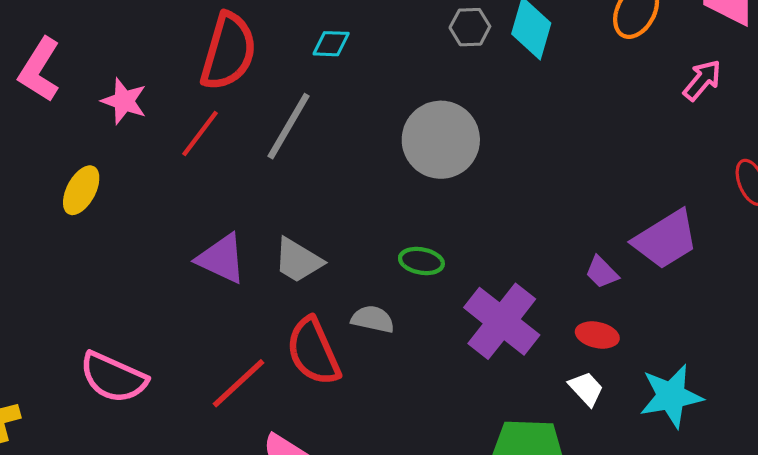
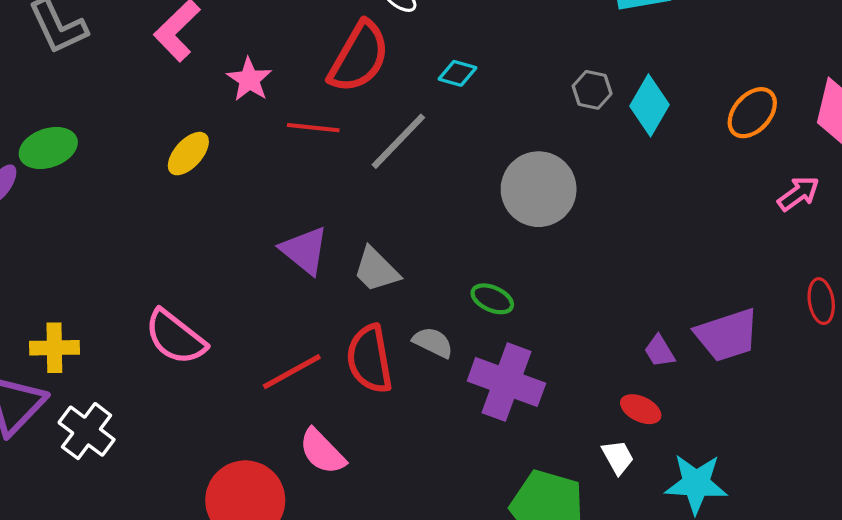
red line: (200, 134) -> (313, 128), turned 45
purple cross: (502, 321) -> (506, 382), moved, turned -32

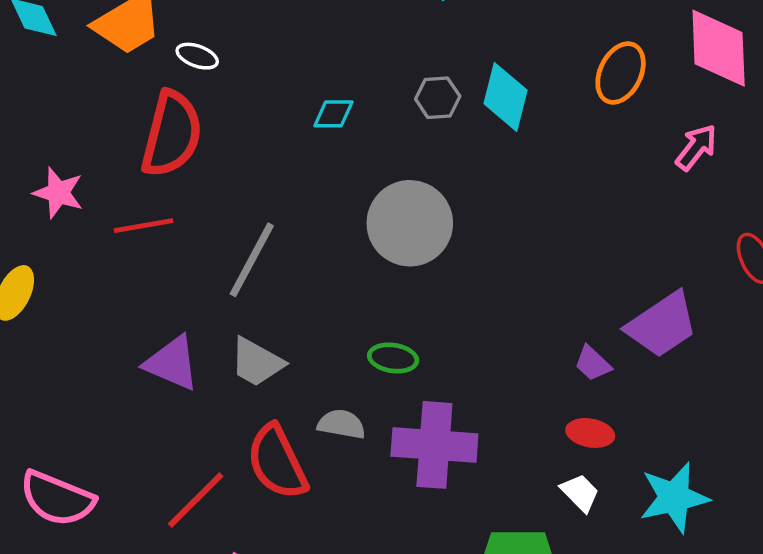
cyan diamond: (458, 73) -> (333, 114), moved
gray line: (398, 141) -> (252, 260), moved

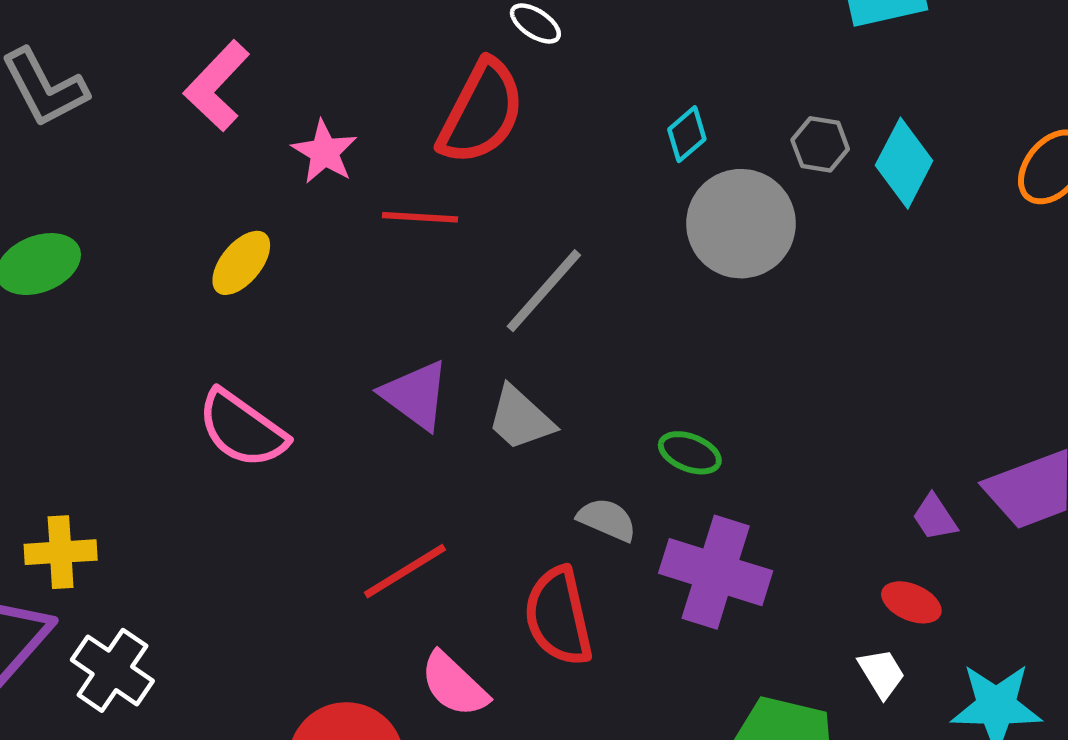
cyan diamond: (333, 114) -> (687, 134), turned -54
gray circle: (410, 223) -> (741, 224), moved
red semicircle: (277, 462) -> (558, 616), moved
pink semicircle: (57, 499) -> (242, 429), moved

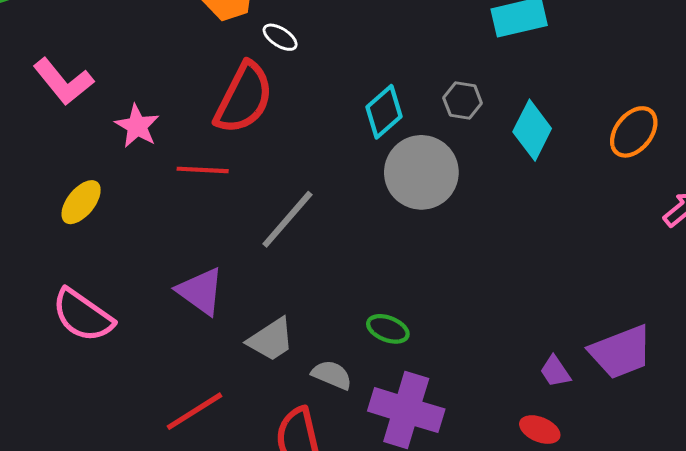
pink L-shape: (217, 86) -> (63, 82), turned -82
cyan diamond: (687, 134) -> (384, 112), size x1.4
gray hexagon: (820, 144) -> (463, 101), moved
gray trapezoid: (520, 418) -> (271, 340), moved, turned -75

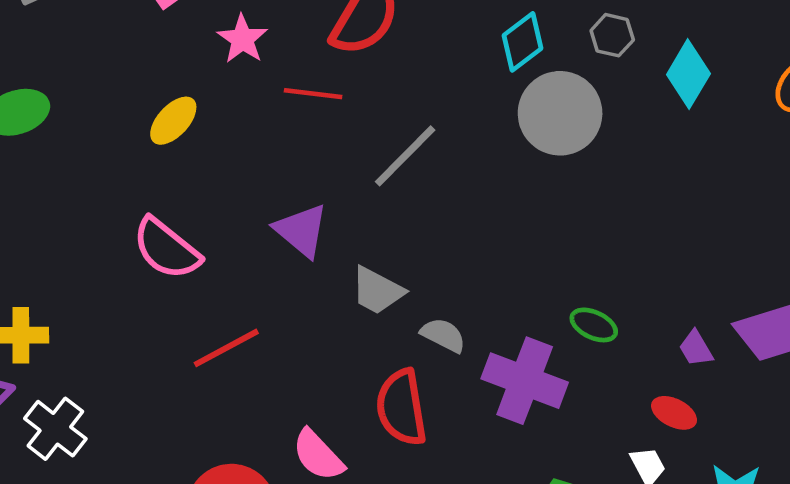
green ellipse: (388, 329) -> (594, 325), moved
gray trapezoid: (271, 340) -> (377, 291), turned 57
red line: (194, 411) -> (226, 348), moved

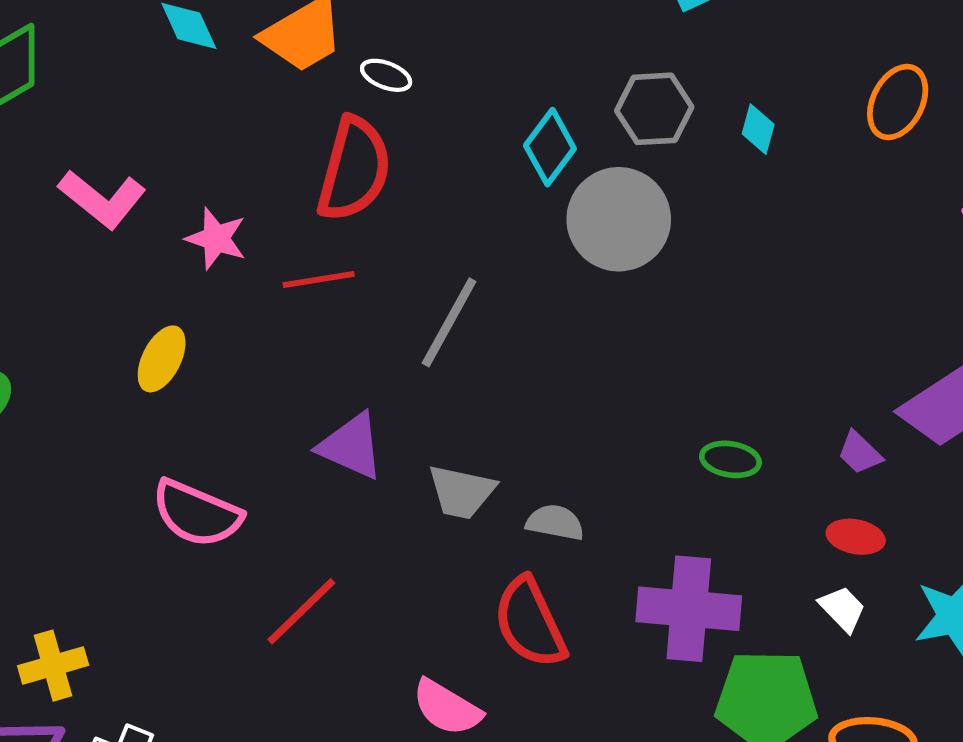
gray hexagon: (612, 35) -> (654, 109), size x1.4
cyan diamond: (688, 74) -> (758, 129), size x0.6
purple cross: (525, 381) -> (689, 609), moved

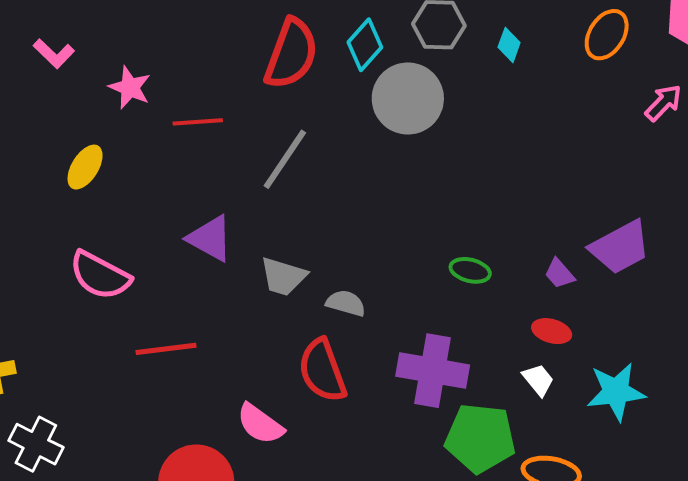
red semicircle: (354, 169) -> (291, 54), moved
pink L-shape: (102, 199) -> (54, 54), size x0.7
red line: (301, 611) -> (166, 349), turned 32

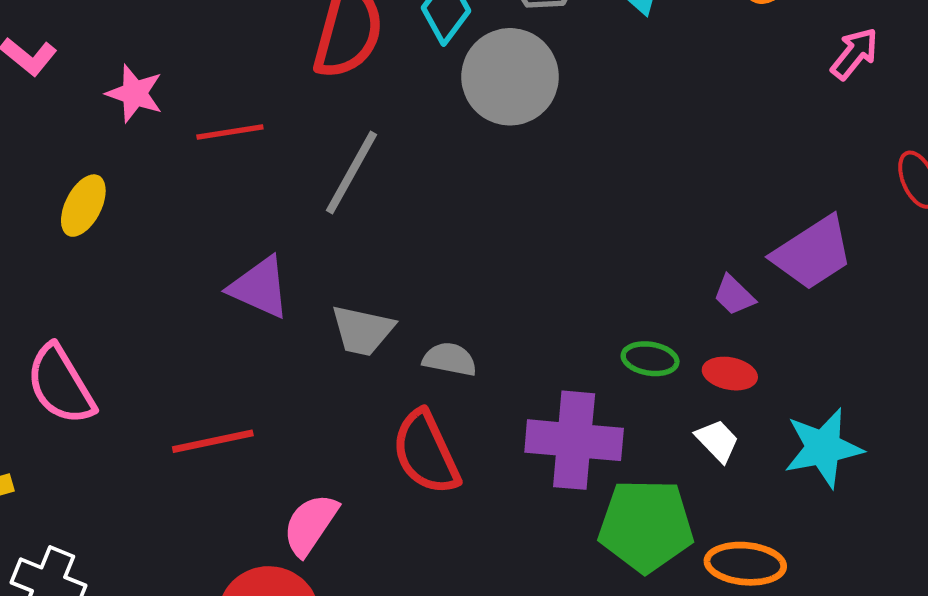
green ellipse: (470, 270) -> (650, 359), moved
pink semicircle: (100, 275) -> (60, 385), moved, turned 36
pink semicircle: (260, 424) -> (310, 524), moved, turned 93

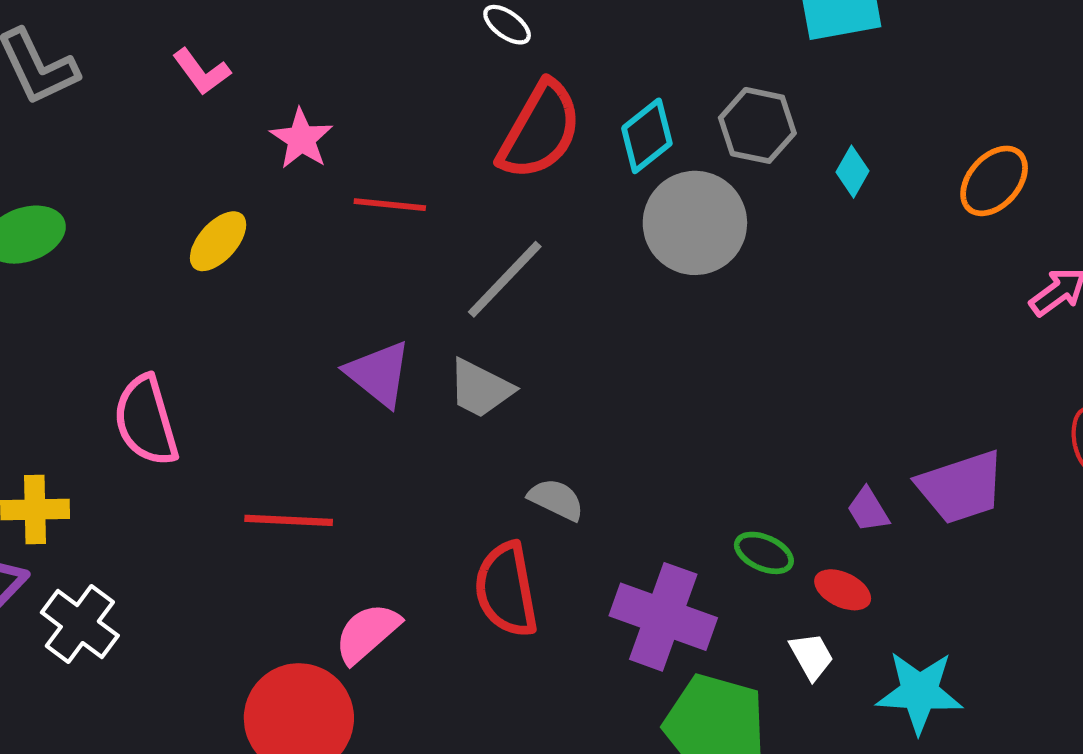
gray trapezoid: (362, 330) -> (480, 389), moved

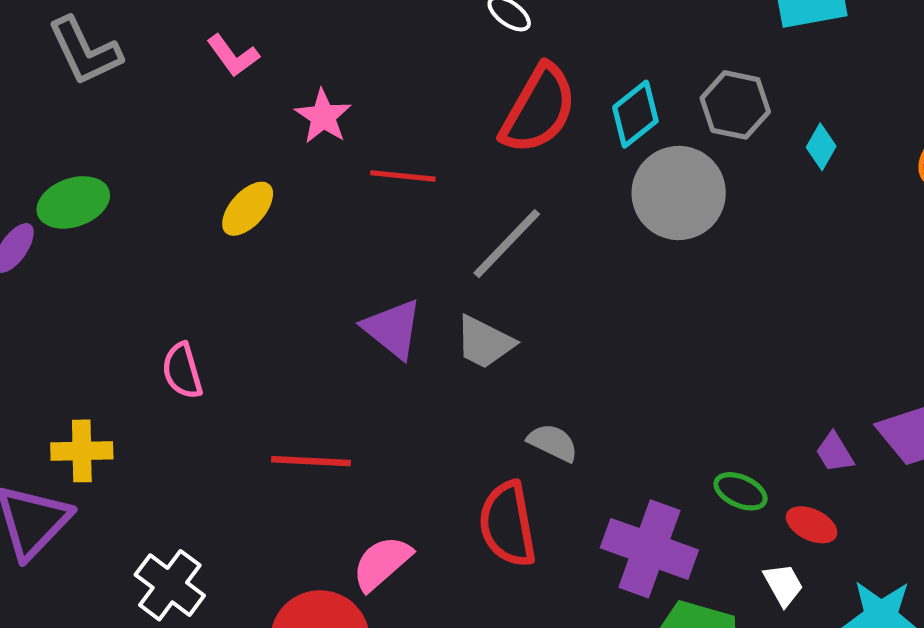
pink semicircle: (146, 421) -> (182, 371), size x0.7
white cross: (80, 624) -> (170, 585), moved

